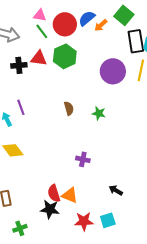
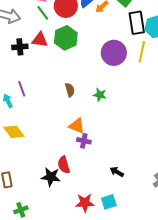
red semicircle: (54, 193) -> (64, 165), moved
orange triangle: (70, 195) -> (77, 126), moved
black star: (50, 209) -> (51, 177), moved

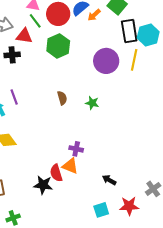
red triangle: (40, 40) -> (24, 36), moved
orange triangle: (77, 126) -> (70, 166), moved
red star: (85, 203) -> (129, 206), moved

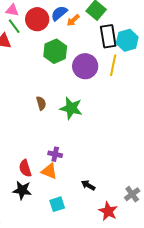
green hexagon: (58, 46) -> (55, 51), moved
green star: (92, 103) -> (71, 108), size x1.6
red semicircle: (56, 173) -> (25, 168), moved
red star: (129, 206) -> (108, 211), turned 30
cyan square: (101, 210) -> (57, 204), moved

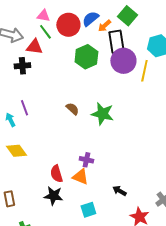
black rectangle: (108, 36) -> (116, 42), moved
purple circle: (85, 66) -> (123, 61), moved
brown semicircle: (41, 103) -> (72, 109), turned -32

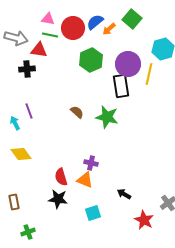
green line: (45, 32) -> (50, 35), turned -42
black rectangle: (116, 42) -> (121, 86), moved

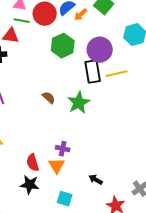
yellow line: (149, 74) -> (117, 74), moved, turned 65
green star: (107, 117) -> (79, 103), turned 30
orange triangle: (85, 180) -> (57, 166), turned 36
cyan square: (93, 213) -> (65, 199), turned 35

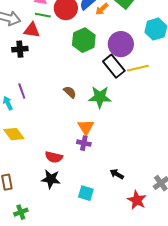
black rectangle: (93, 72) -> (114, 66), turned -30
green star: (79, 103) -> (100, 97), turned 30
red semicircle: (33, 163) -> (54, 157), turned -60
orange triangle: (57, 166) -> (86, 127), moved

